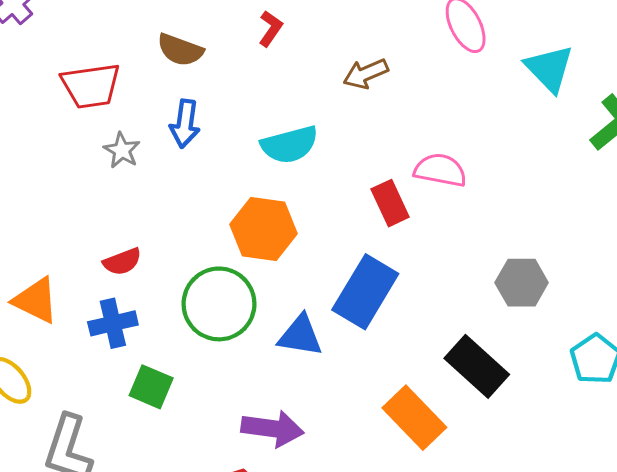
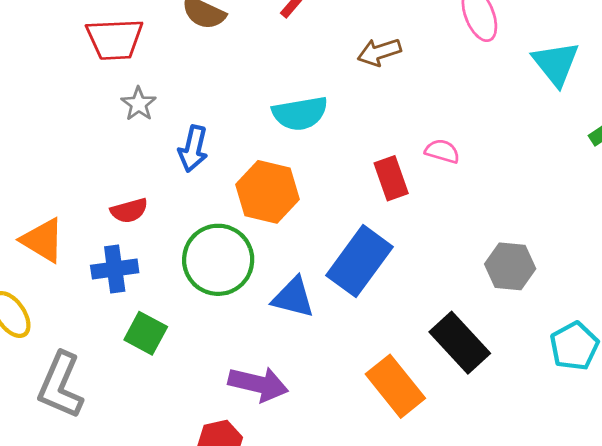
blue arrow: (185, 124) -> (193, 149), moved
pink semicircle: (440, 170) -> (442, 151), size x0.7

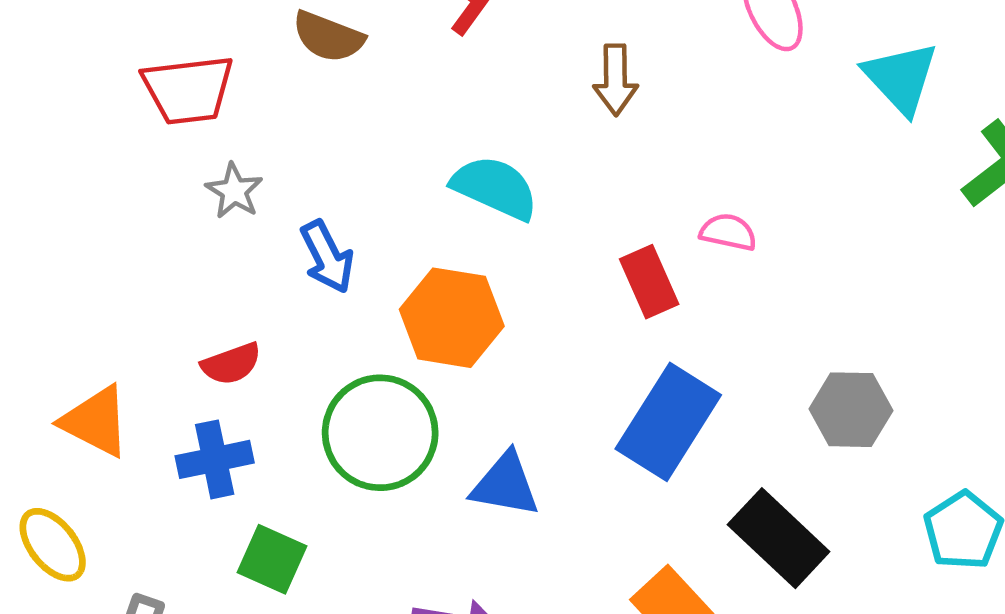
brown arrow: (379, 52) -> (616, 80), turned -69
cyan semicircle: (300, 113) -> (495, 188), turned -142
blue arrow: (193, 149) -> (327, 257), turned -36
blue rectangle: (360, 261) -> (668, 422), moved

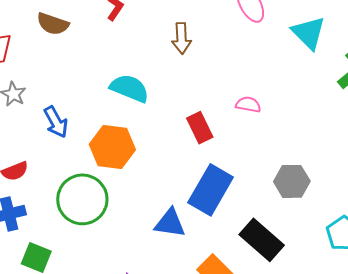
pink semicircle: (728, 232) -> (248, 105), moved
blue triangle: (505, 485) -> (170, 223), moved

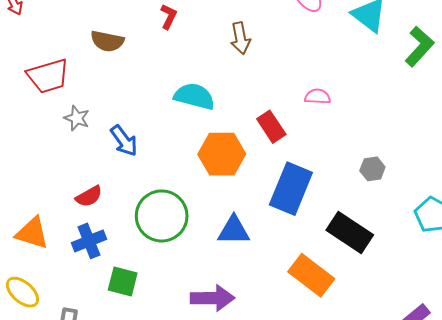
orange hexagon: (112, 147) -> (222, 154), moved
gray hexagon: (292, 181) -> (372, 169), size x0.7
blue triangle: (170, 223) -> (234, 230), moved

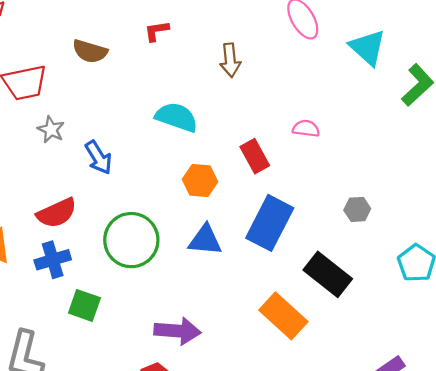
red L-shape: (169, 17) -> (157, 31), turned -130
orange hexagon: (222, 154) -> (200, 180), size x0.7
red semicircle: (89, 196) -> (57, 213), size x1.4
blue triangle: (234, 230) -> (205, 240), moved

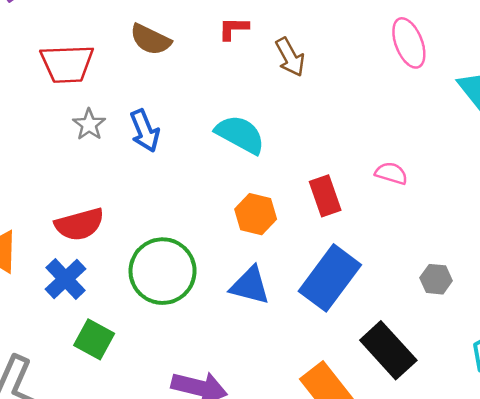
brown arrow: (230, 60) -> (290, 57), moved, turned -32
blue arrow: (98, 157) -> (145, 131), moved
blue cross: (53, 260) -> (66, 279), turned -36

